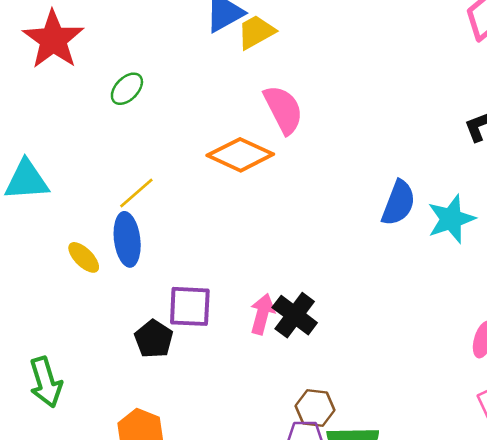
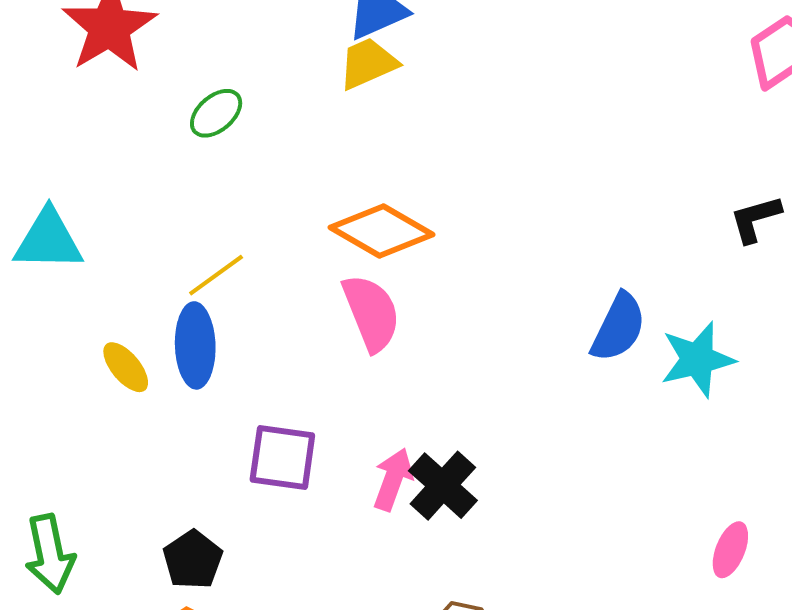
yellow trapezoid: (256, 32) -> (368, 63), moved
pink semicircle: (283, 110) -> (371, 313), moved
black pentagon: (154, 339) -> (193, 560), moved

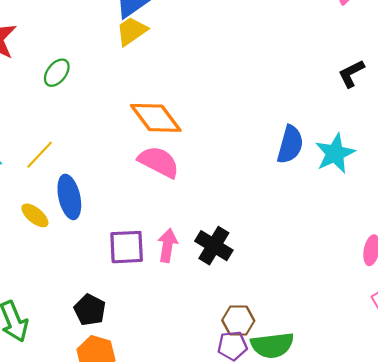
orange diamond: (381, 231) -> (156, 118), turned 34
yellow line: (216, 275) -> (40, 155), moved
pink semicircle: (371, 313) -> (159, 162), turned -30
pink arrow: (393, 479) -> (167, 245), moved

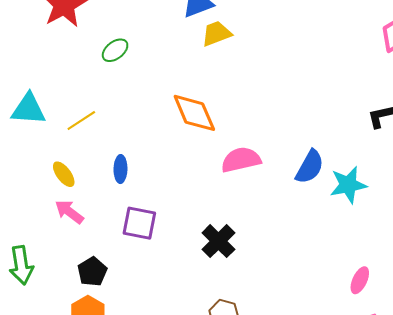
yellow trapezoid: (132, 31) -> (216, 34), moved
pink semicircle: (159, 162) -> (241, 160), moved, turned -54
blue ellipse: (69, 197) -> (120, 169), moved, size x0.7
pink arrow: (167, 245) -> (69, 212), moved, turned -76

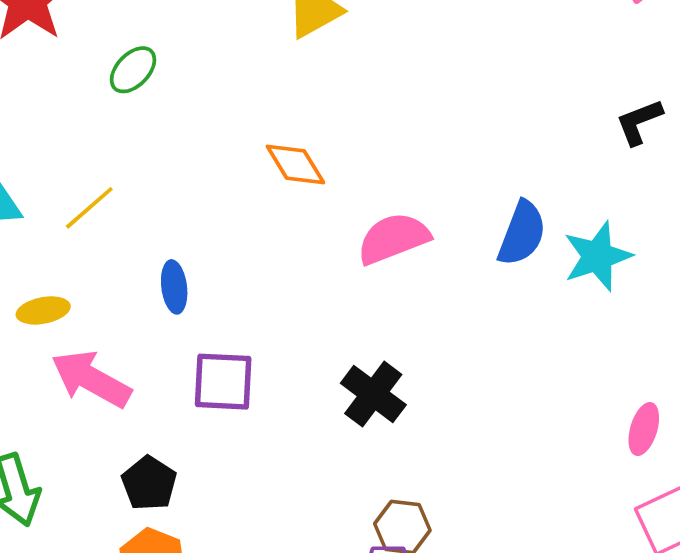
orange diamond: (194, 113) -> (295, 164), size x0.7
yellow ellipse: (64, 174) -> (43, 310), moved, turned -56
pink arrow: (69, 212) -> (91, 379), size x1.4

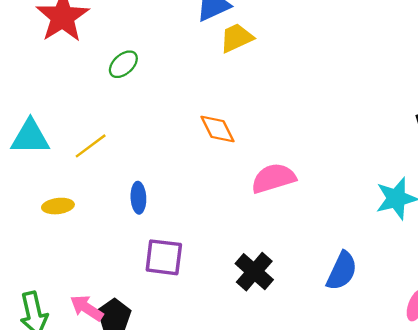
blue semicircle: (522, 233) -> (342, 271), moved
pink arrow: (91, 379) -> (87, 308), moved, size x0.7

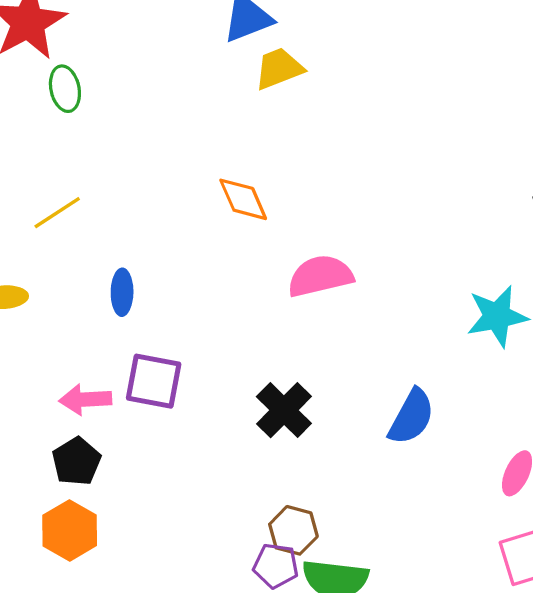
green ellipse: (123, 64) -> (65, 89), moved, turned -64
pink arrow: (87, 308) -> (85, 400), moved, turned -40

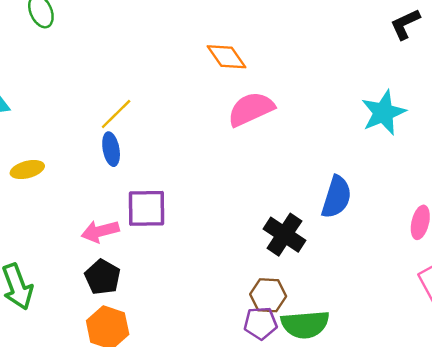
orange diamond: (243, 199) -> (227, 57), moved
yellow line: (57, 213) -> (116, 114), moved
black cross: (284, 410) -> (284, 235), moved

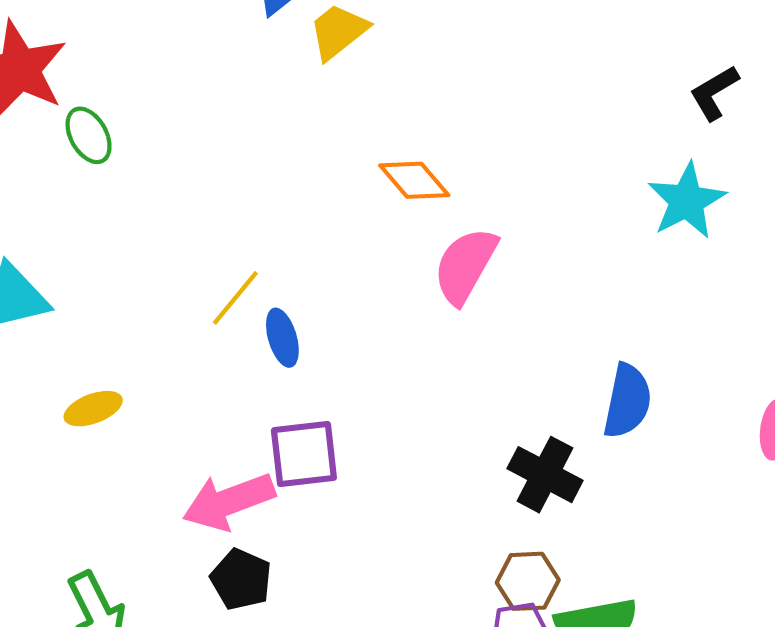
pink semicircle: (251, 109) -> (465, 266), turned -30
cyan star: (383, 113) -> (687, 201), moved
blue ellipse: (111, 149) -> (282, 338), moved
pink arrow: (100, 231) -> (229, 502), size x1.4

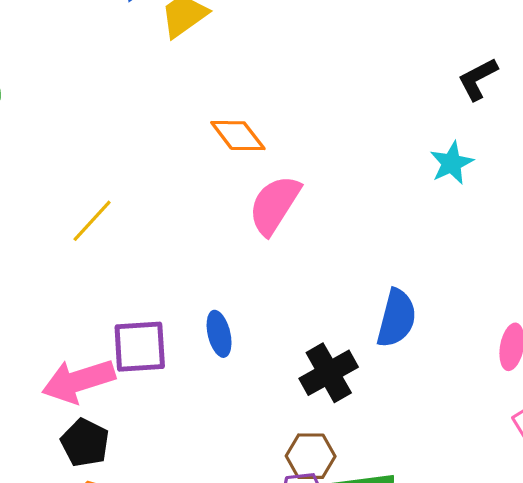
cyan star: (687, 201) -> (452, 163), size x0.7
blue ellipse: (282, 338) -> (219, 334), moved
black cross: (545, 475) -> (329, 373), turned 30

